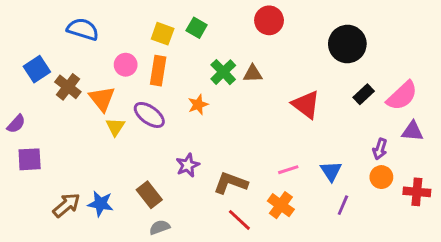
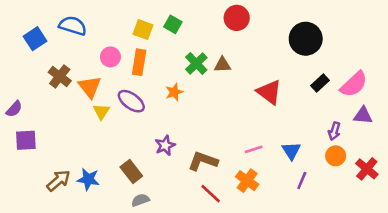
blue square: (37, 69) -> (35, 39), moved
red cross: (417, 192) -> (367, 169), turned 35

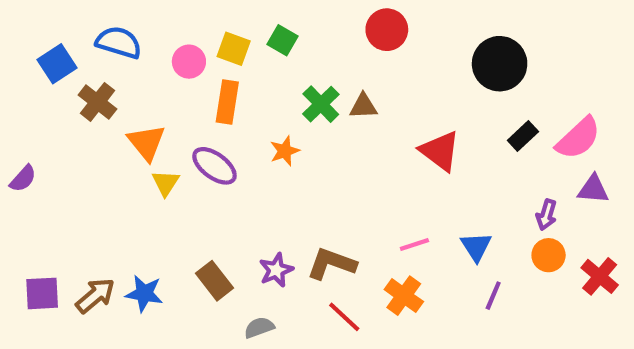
pink circle: (110, 57) -> (189, 62), moved
brown cross: (60, 76) -> (97, 102), moved
purple square: (26, 140) -> (42, 293), moved
purple star: (165, 145) -> (276, 270), moved
gray semicircle: (140, 200) -> (259, 328), moved

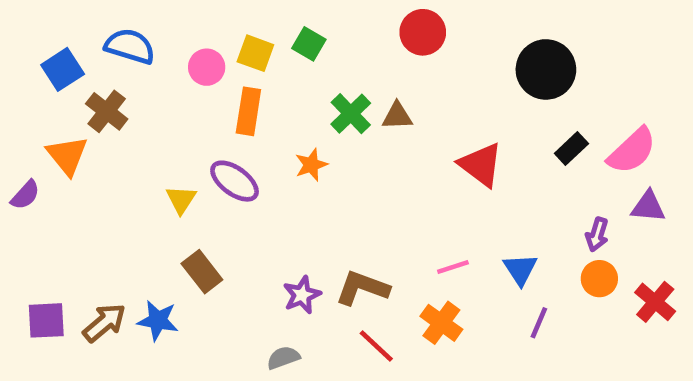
orange triangle: (146, 142) -> (67, 155), moved
brown rectangle: (214, 281) -> (202, 272), moved

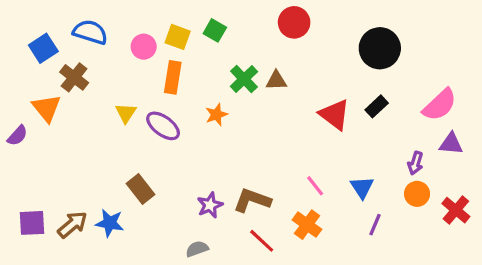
black rectangle: (571, 148) -> (377, 106), moved
yellow triangle: (181, 200) -> (126, 113), moved
pink line: (453, 267) -> (315, 186), turned 70

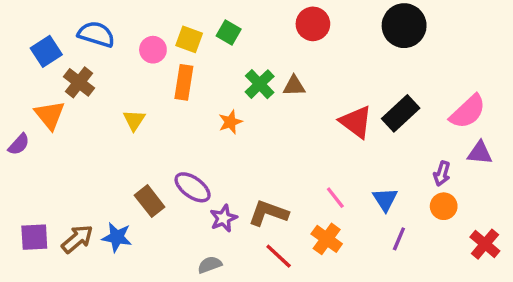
black circle: (380, 48) -> (404, 26), moved
black rectangle: (377, 106) -> (401, 113), size x1.5
purple ellipse: (163, 126) -> (193, 187), moved
red cross: (456, 210) -> (485, 244), moved

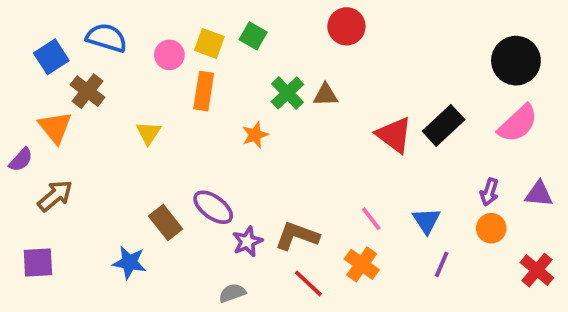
black circle: (404, 26) -> (516, 61), moved
purple triangle: (480, 153) -> (539, 194), moved
brown arrow: (77, 239) -> (55, 196), moved

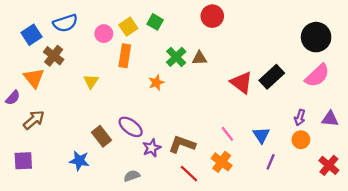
blue semicircle: (107, 38) -> (65, 23), turned 145
yellow square: (209, 43) -> (128, 27), turned 36
gray semicircle: (232, 293) -> (132, 176), moved

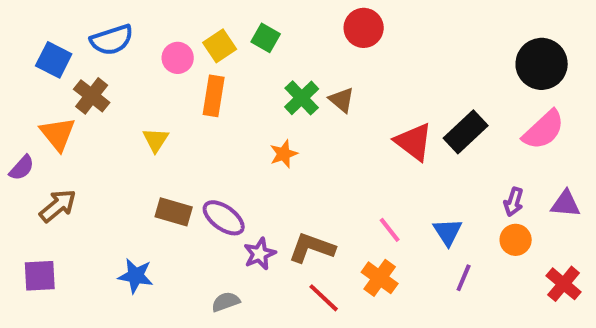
blue square: (31, 35) -> (54, 60), turned -30
brown triangle: (199, 58) -> (342, 100), turned 42
orange star: (156, 83) -> (284, 154), moved
brown rectangle: (101, 136) -> (174, 212), moved, turned -36

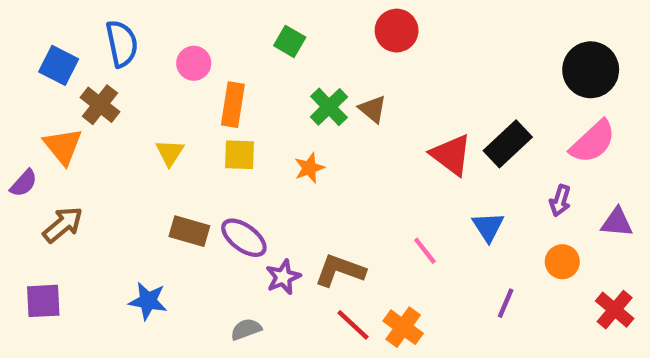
blue semicircle: (112, 40) -> (122, 44), turned -84
yellow square: (220, 46) -> (240, 155), moved, turned 36
purple arrow: (514, 202) -> (560, 201), moved
blue triangle: (448, 232) -> (488, 227), moved
orange cross: (380, 278) -> (403, 327), moved

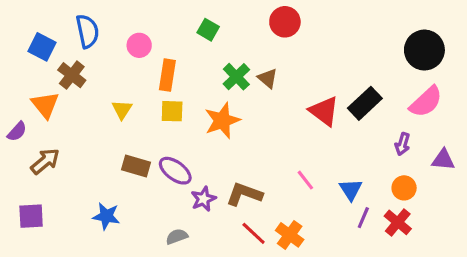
orange star: (309, 168) -> (222, 121), size x1.6
blue triangle: (488, 227) -> (351, 189), moved
red cross: (615, 310) -> (398, 222), moved

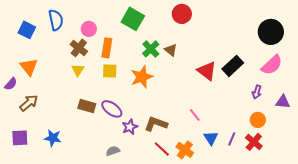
green square: (208, 30) -> (133, 19), size x1.6
brown cross: (72, 75) -> (79, 48), moved
blue triangle: (351, 189) -> (211, 138), moved
blue star: (106, 216) -> (53, 138), moved

